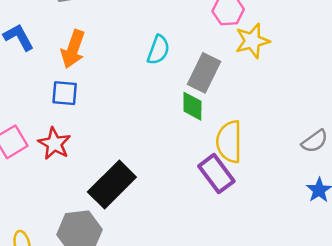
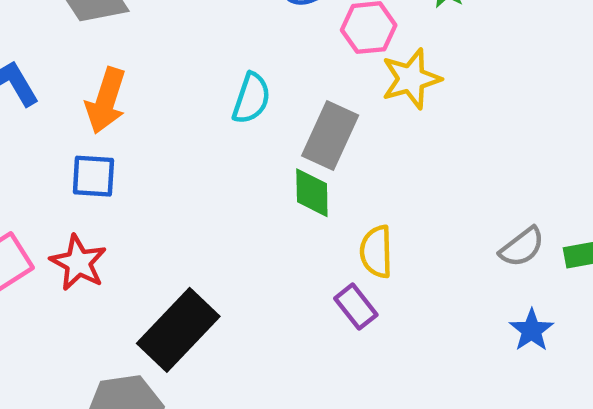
yellow semicircle: (229, 142) -> (376, 252), size x0.7
purple rectangle: (216, 174) -> (356, 307), size x0.7

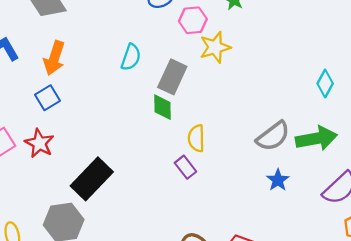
blue square: (93, 176) -> (48, 98), turned -35
gray semicircle: (522, 247) -> (273, 136), size x1.4

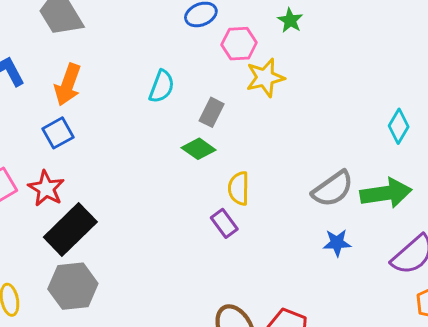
gray rectangle: (172, 77) -> (212, 112), size x0.7
green diamond: (163, 107) -> (199, 149), turned -56
black rectangle: (92, 179) -> (70, 230), moved
blue star: (278, 180) -> (337, 243), turned 30

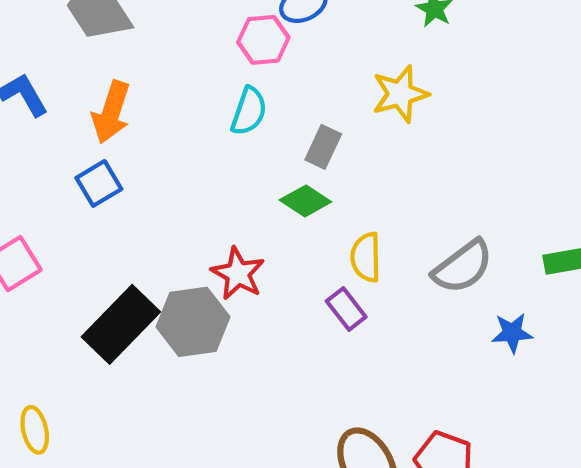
pink hexagon: (239, 44) -> (263, 40), moved
red star: (46, 188) -> (238, 274), moved
gray semicircle: (333, 189) -> (463, 267), moved
gray hexagon: (73, 286) -> (193, 322), moved

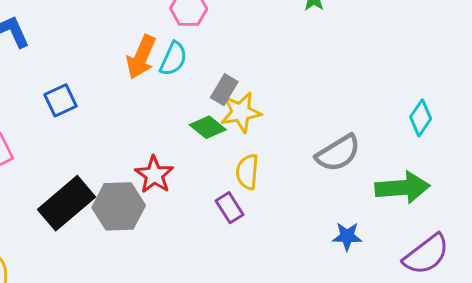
yellow star: (400, 94) -> (241, 112), moved
orange arrow: (111, 112) -> (141, 57), moved
gray semicircle: (463, 267) -> (338, 153), moved

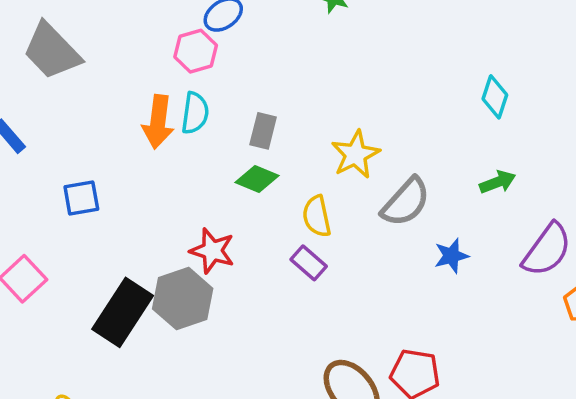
blue square: (61, 100) -> (81, 198), turned 32
yellow star: (241, 112) -> (355, 154), moved
gray semicircle: (338, 153) -> (406, 202), moved
green arrow: (402, 188) -> (498, 182), size x0.6

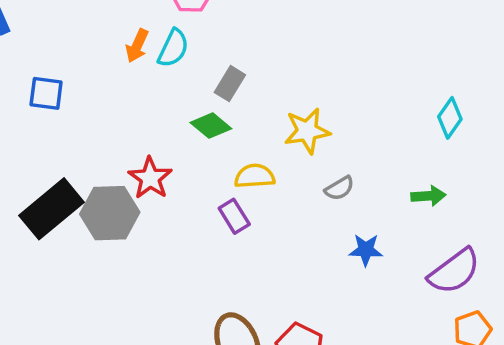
orange arrow: (158, 122) -> (137, 46), size x0.7
gray semicircle: (406, 202) -> (339, 188), size x0.6
yellow semicircle: (317, 216) -> (255, 176), turned 81

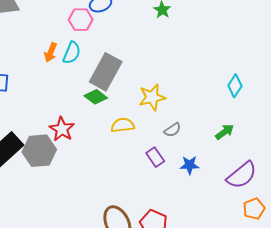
gray rectangle: (230, 84) -> (106, 72), size x1.8
green arrow: (428, 196) -> (225, 132), turned -30
purple rectangle: (234, 216) -> (155, 157), moved

